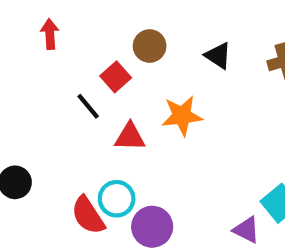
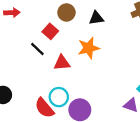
red arrow: (50, 34) -> (12, 13), turned 98
black triangle: (218, 56) -> (96, 18), moved, turned -35

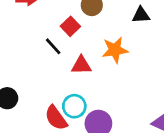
black triangle: (96, 18) -> (141, 15), moved

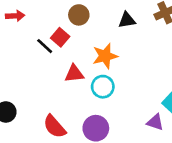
black line: (53, 46) -> (45, 46), moved
cyan circle: (74, 106) -> (103, 87), moved

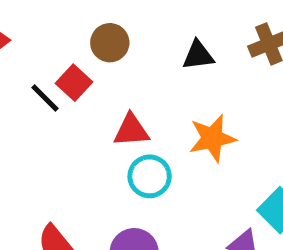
orange star: (105, 56) -> (212, 138), moved
red triangle: (74, 74) -> (131, 130), moved

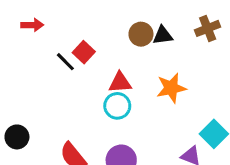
brown circle: (110, 43) -> (141, 34), moved
cyan circle: (150, 176) -> (117, 106), moved

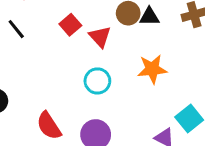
black line: (65, 62) -> (16, 29), moved
red triangle: (120, 83) -> (100, 37), moved, turned 45

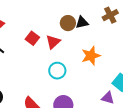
red triangle: (100, 37) -> (53, 42), turned 42

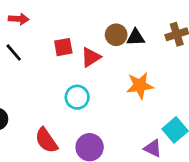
red square: (32, 38) -> (63, 47), turned 32
cyan circle: (57, 71) -> (77, 97), moved

